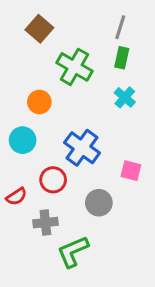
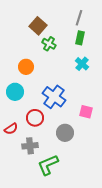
brown square: (39, 29) -> (38, 26), moved
green cross: (74, 67) -> (49, 44), size x0.6

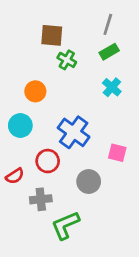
brown square: (38, 26) -> (52, 35), turned -36
green rectangle: (80, 38) -> (109, 52), turned 48

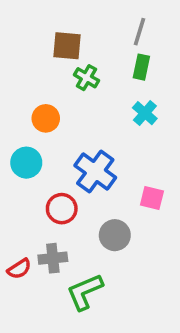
green rectangle: (109, 52) -> (141, 67), turned -48
red semicircle: (15, 176) -> (19, 269), moved

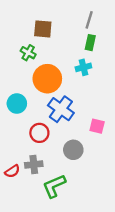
green cross: (86, 78) -> (28, 53), moved
cyan cross: (145, 113) -> (83, 67), moved, turned 35
orange circle: (46, 118) -> (47, 79), moved, size x1.6

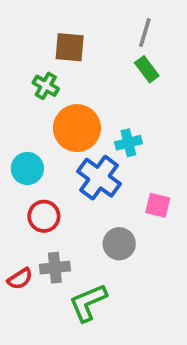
green rectangle: (90, 43) -> (147, 69), turned -49
cyan cross: (83, 67) -> (128, 143), moved
red circle: (39, 133) -> (44, 216), moved

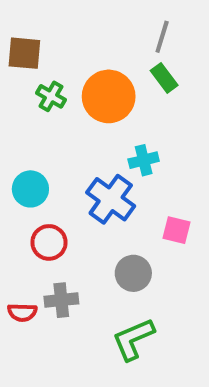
brown square: (70, 47) -> (24, 53), moved
orange circle: (77, 128) -> (109, 96), moved
red semicircle: (20, 279) -> (22, 312), turned 35
green L-shape: (88, 303) -> (133, 339), moved

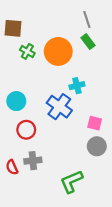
gray line: (162, 37) -> (87, 19), turned -35
gray circle: (133, 273) -> (97, 146), moved
red semicircle: (22, 312) -> (12, 167), turned 64

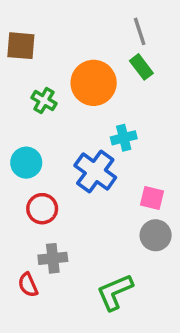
green cross: (27, 51) -> (44, 101), moved
red semicircle: (12, 167) -> (28, 285), moved

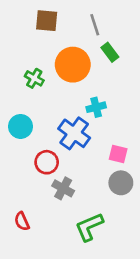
gray line: (140, 31) -> (95, 25), moved
brown square: (21, 46) -> (47, 21), moved
red circle: (42, 209) -> (47, 162), moved
gray cross: (53, 258) -> (63, 188), moved, turned 35

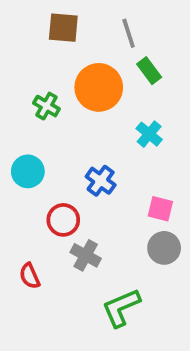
cyan cross: (96, 107) -> (149, 134), moved, turned -36
blue cross: (74, 133) -> (101, 181), size x0.7
red semicircle: (22, 221) -> (30, 276), moved

